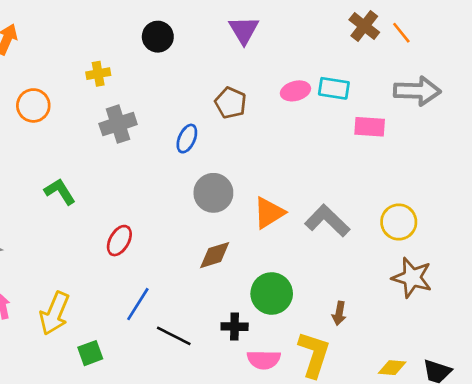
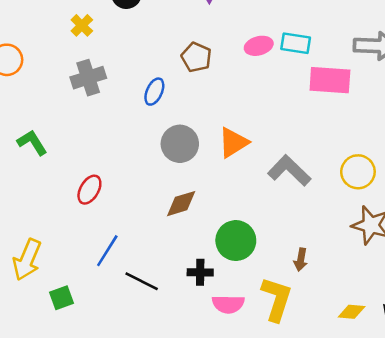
yellow cross: (98, 74) -> (82, 25), moved, turned -35
pink rectangle: (370, 127) -> (330, 80), size x1.4
orange triangle: (269, 213) -> (233, 143), moved

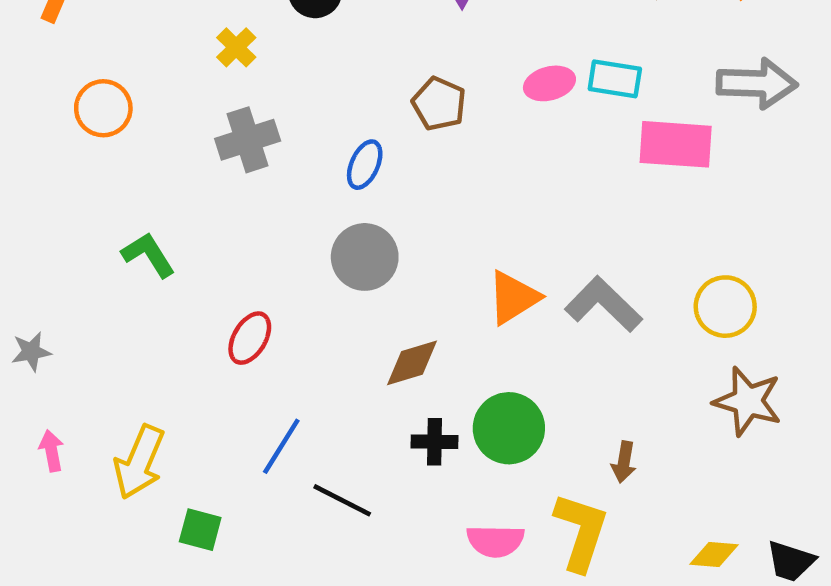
orange triangle: (233, 143) -> (513, 298), moved
gray circle: (180, 144) -> (365, 257), moved
black cross: (200, 272) -> (435, 442), moved
green square: (61, 298) -> (200, 530), turned 35

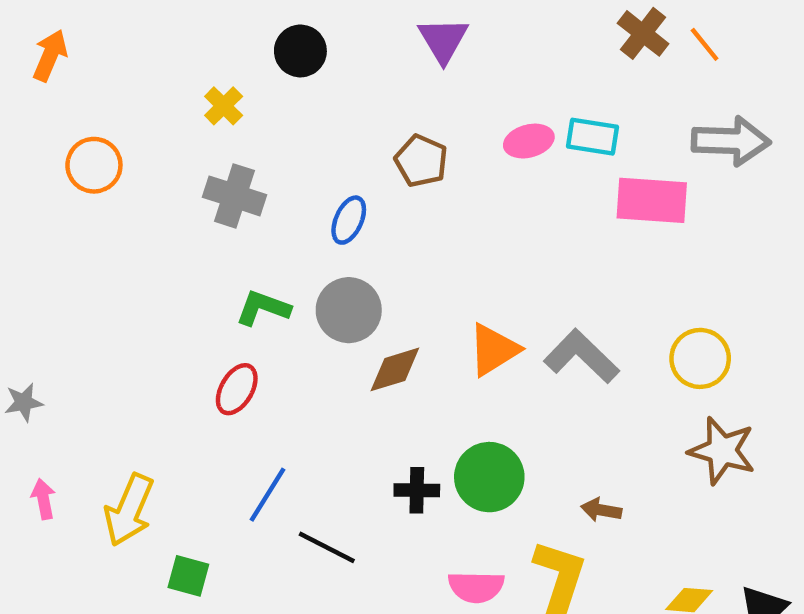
gray cross: (248, 140) -> (235, 196), turned 36
green L-shape: (148, 255) -> (263, 308), moved, turned -38
brown diamond: (412, 363) -> (395, 369), moved
brown arrow: (624, 462) -> (601, 510), turned 90

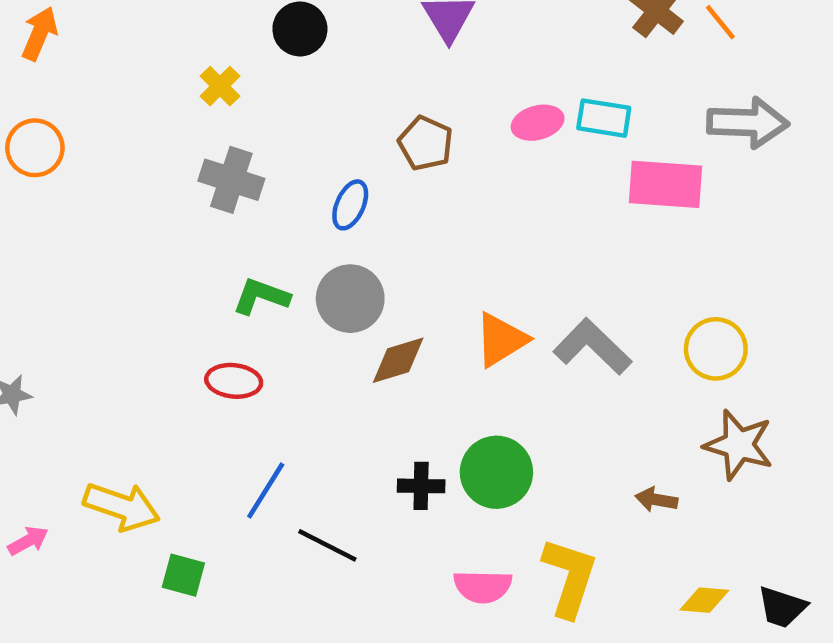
orange circle: (94, 165) -> (35, 148), moved
red ellipse: (237, 389) -> (234, 381), turned 66
pink arrow: (43, 499) -> (28, 541), moved, turned 72
yellow arrow: (129, 510) -> (122, 507), turned -94
brown arrow: (601, 510) -> (656, 500), moved

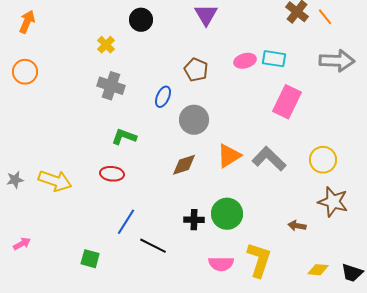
pink rectangle: (666, 184) -> (287, 102), moved, turned -68
gray circle: (350, 299) -> (194, 120), moved
yellow arrow: (122, 507) -> (55, 181), moved

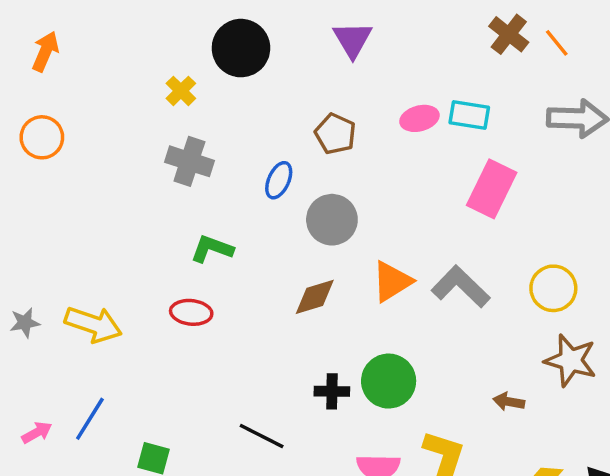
black circle: (141, 20) -> (241, 48), size x1.4
blue line: (126, 222) -> (90, 419), moved

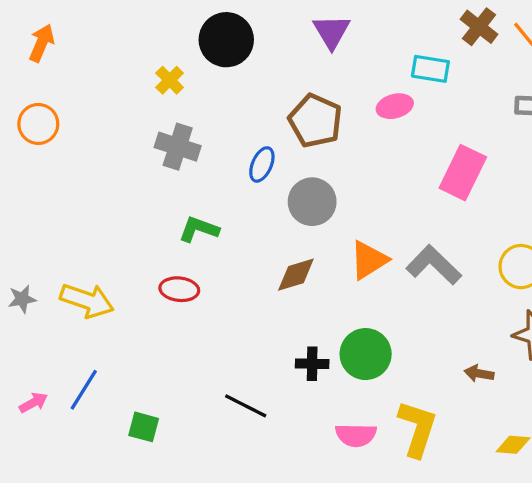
cyan rectangle: (469, 115) -> (430, 69), moved
brown pentagon: (335, 134) -> (315, 121), size x1.4

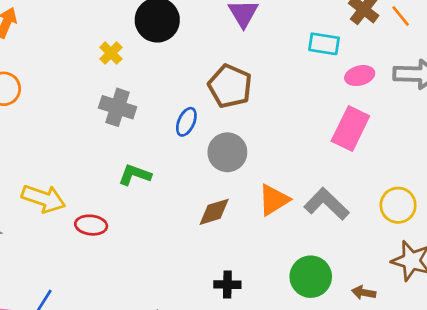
pink ellipse: (395, 106) -> (360, 76), moved
red ellipse: (179, 289) -> (91, 225), moved
yellow arrow: (87, 301) -> (43, 199), moved
green circle: (366, 354) -> (311, 277), moved

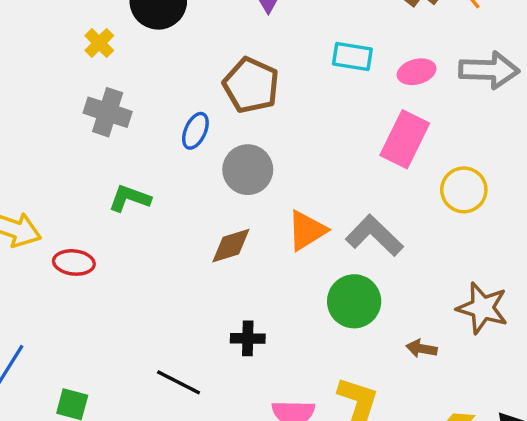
cyan rectangle: (324, 44) -> (352, 57), moved
yellow circle: (398, 205) -> (464, 190), moved
green circle: (311, 277) -> (354, 301), moved

